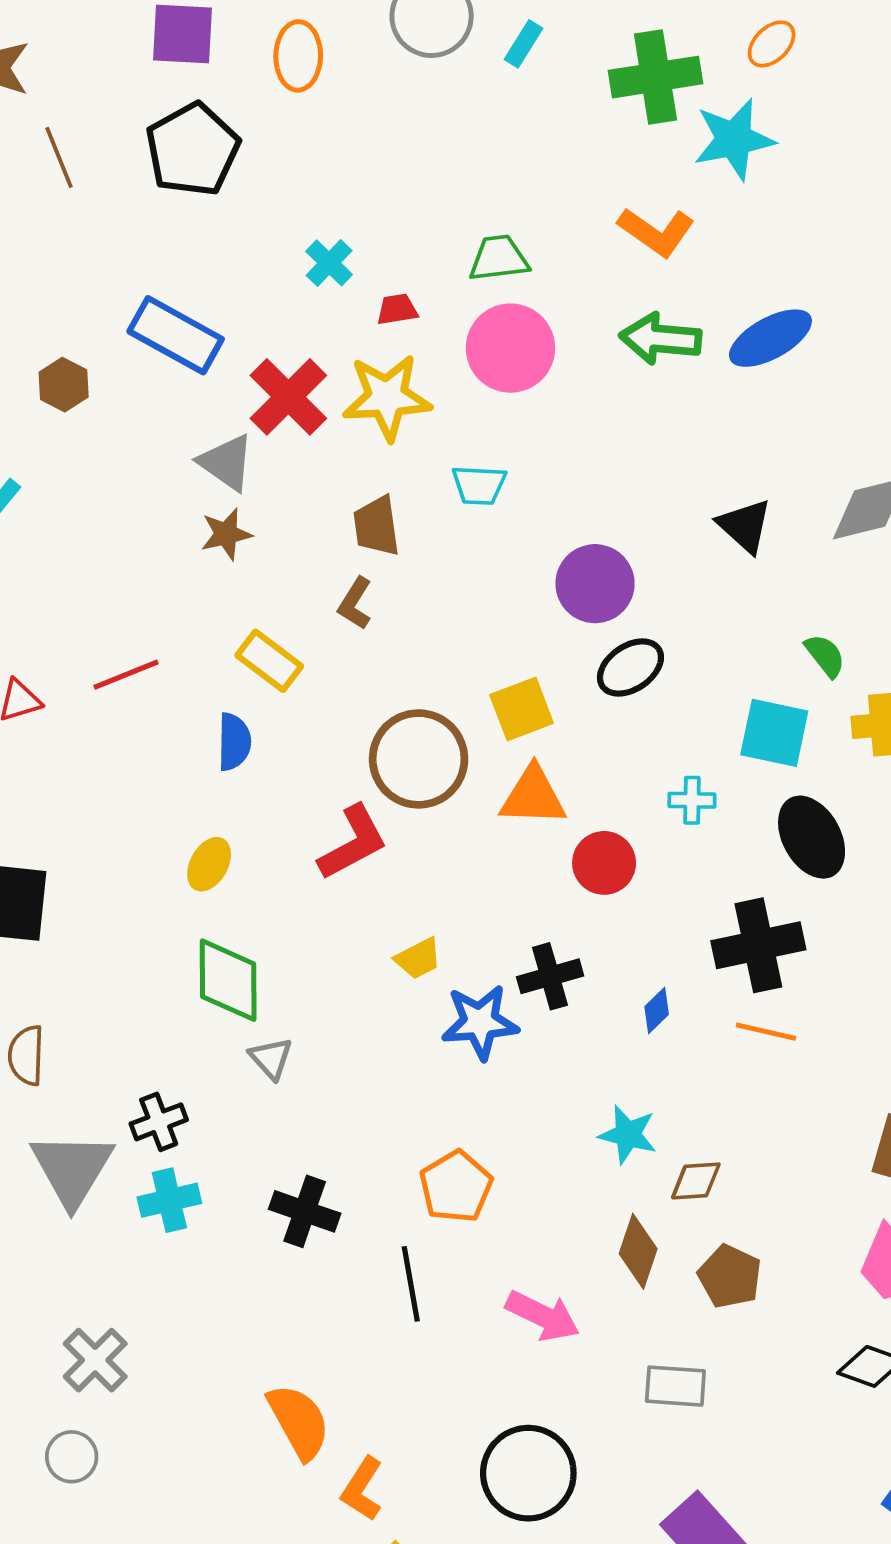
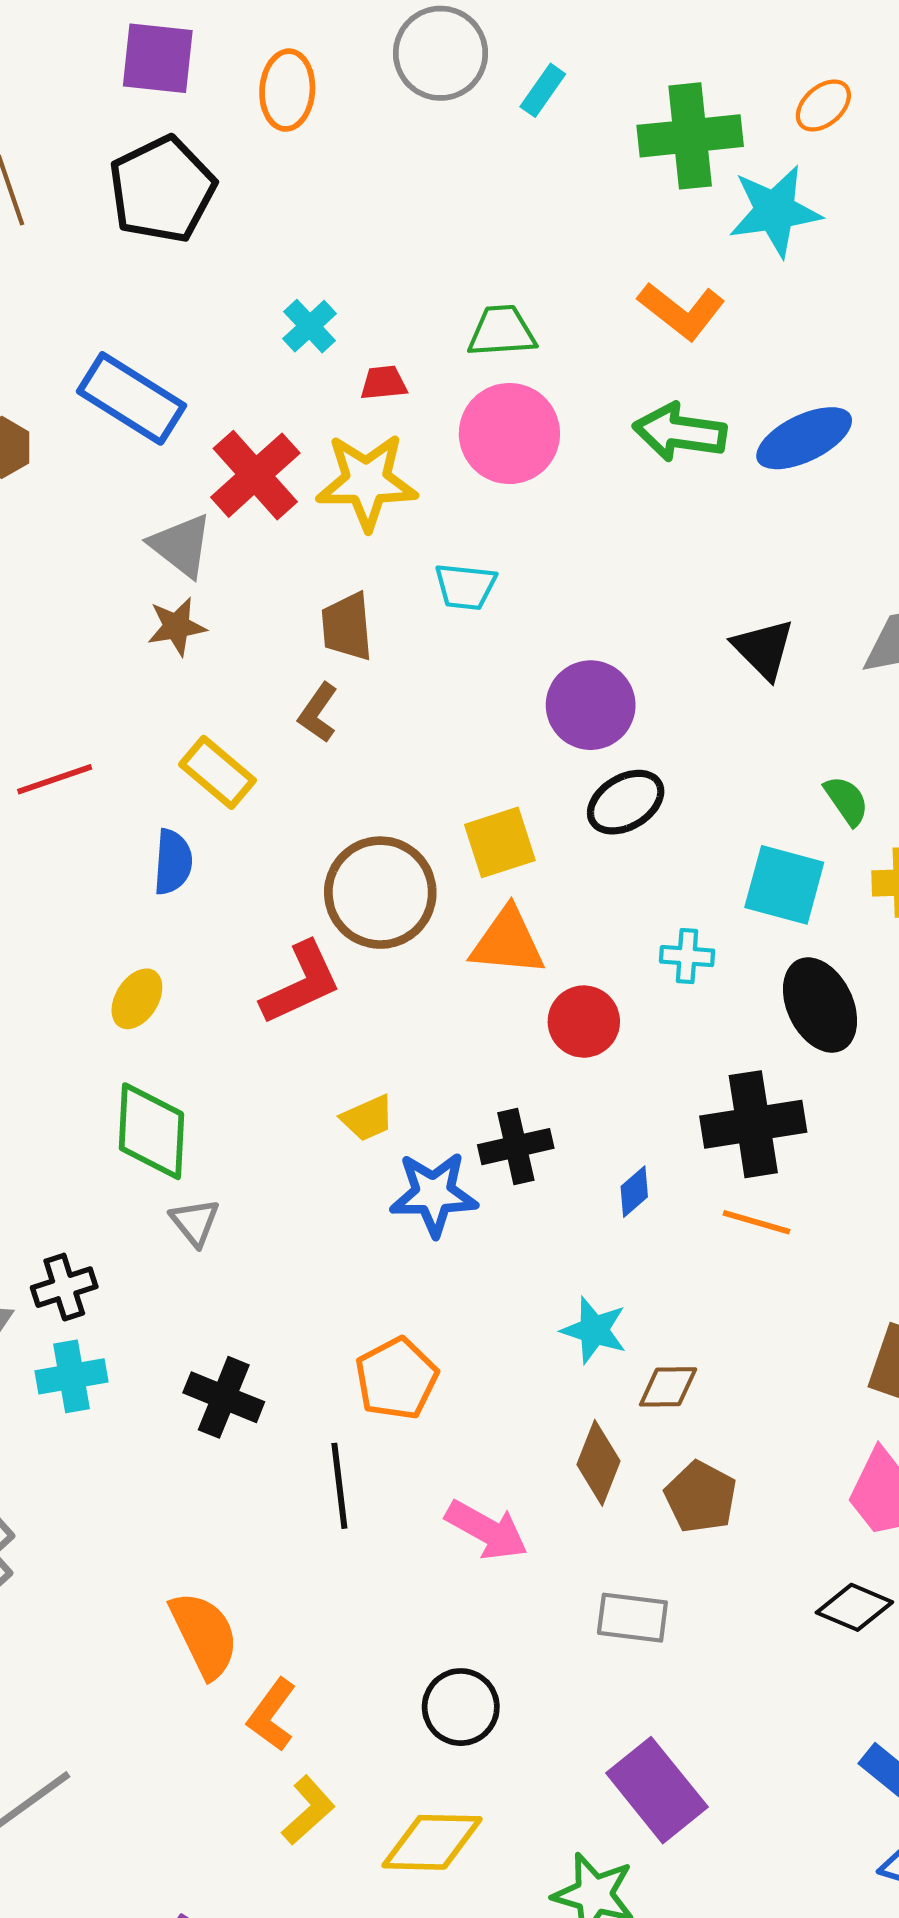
black circle: (528, 1473) -> (461, 1707), size x0.7

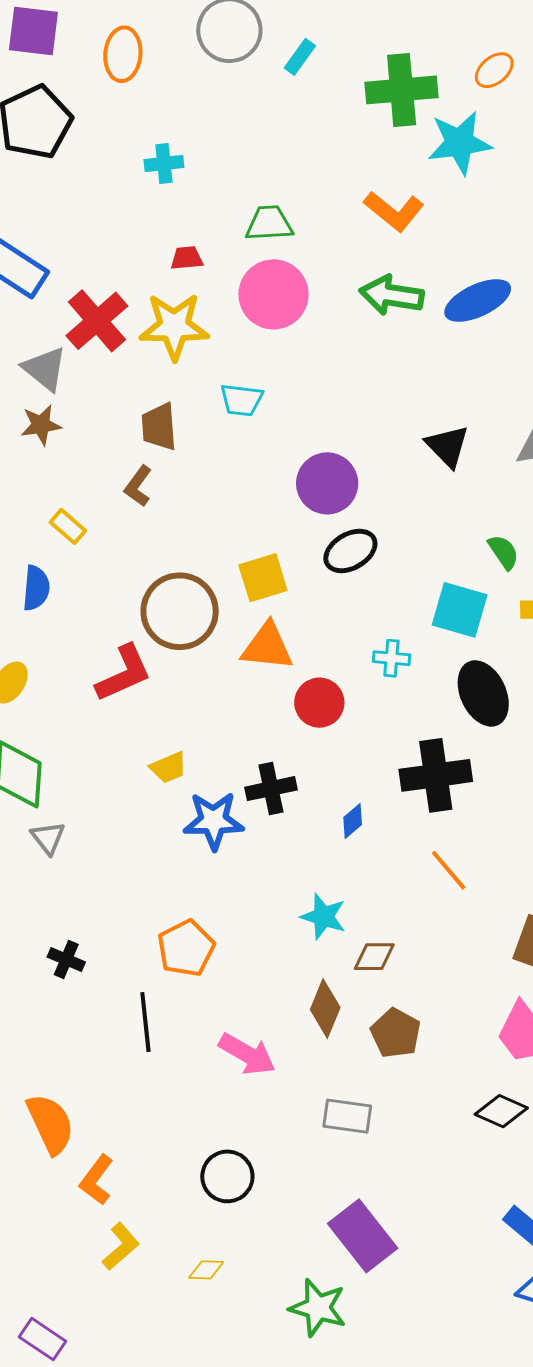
cyan cross: (310, 326) -> (164, 163), moved, turned 36
yellow rectangle: (218, 772) -> (68, 526), size x0.7
orange line: (756, 1222) -> (449, 870), moved, turned 33
black cross: (224, 1397) -> (66, 960), size x0.7
yellow diamond: (432, 1842) -> (206, 1270), size x0.5

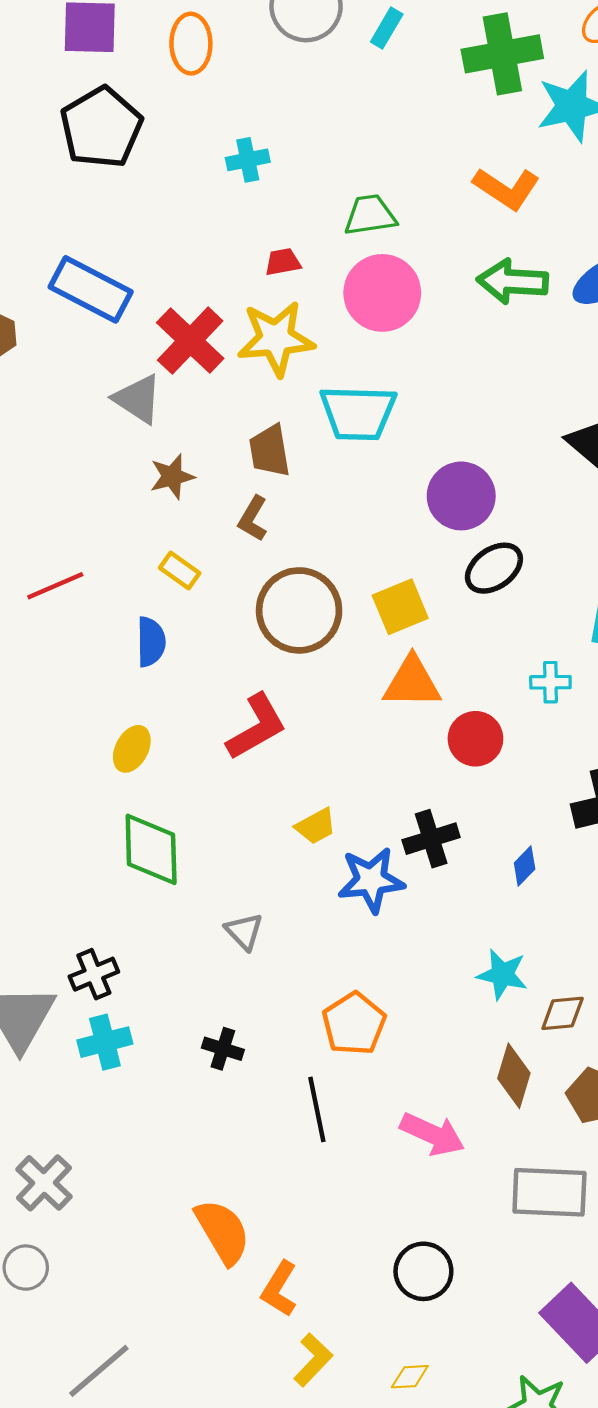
cyan trapezoid: (242, 400) -> (358, 413), size x1.6
brown star: (41, 425) -> (172, 476), moved
brown circle: (180, 611) -> (299, 610), moved
gray triangle: (48, 838) -> (244, 931), moved
gray rectangle: (347, 1116) -> (549, 1192), size x1.4

